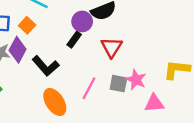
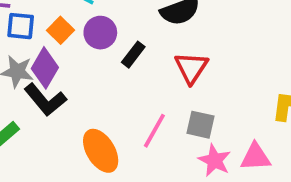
purple circle: (82, 21) -> (100, 33), moved
black L-shape: (46, 66) -> (45, 100), moved
pink star: (136, 80) -> (215, 160), moved

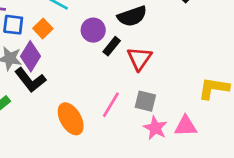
purple circle: (100, 33) -> (93, 30), moved
black rectangle: (133, 55) -> (112, 46), moved

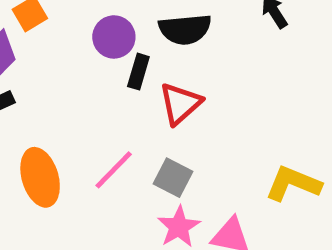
black rectangle: (112, 46) -> (138, 72), turned -36

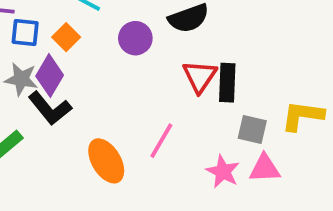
black rectangle: (138, 72) -> (227, 83), moved, size x1.4
gray square: (173, 178) -> (252, 130), moved

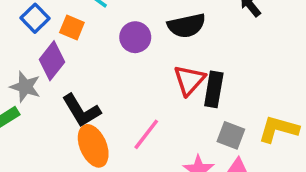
blue square: (25, 33) -> (35, 18), turned 32
orange square: (66, 37) -> (72, 27), turned -30
gray star: (21, 79) -> (25, 87), moved
black L-shape: (50, 108) -> (81, 110), moved

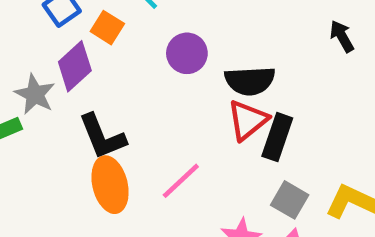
black semicircle: (187, 26) -> (250, 81), moved

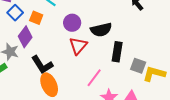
red triangle: (248, 120) -> (78, 46), moved
pink line: (181, 181) -> (94, 78), moved
gray square: (290, 200) -> (138, 66), moved

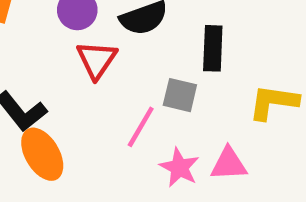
black rectangle: (117, 52) -> (213, 48), moved
gray square: (138, 66) -> (180, 95), moved

